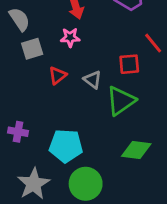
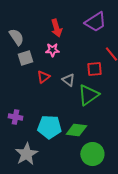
green diamond: (136, 150) -> (76, 130), moved
green circle: (86, 184) -> (92, 154), moved

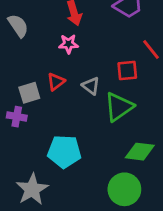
gray square: (25, 58) -> (29, 93), moved
purple cross: (15, 117) -> (17, 117), moved
green diamond: (76, 130) -> (140, 152), moved

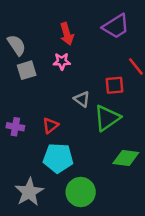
red triangle: (56, 82) -> (50, 125), moved
gray square: (29, 93) -> (27, 70), moved
green circle: (124, 189) -> (81, 192), moved

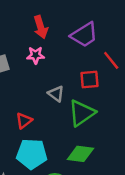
purple trapezoid: (116, 26) -> (84, 35), moved
green diamond: (126, 158) -> (80, 154), moved

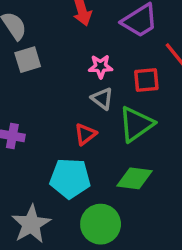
pink star: (36, 55) -> (101, 66), moved
red triangle: (24, 121) -> (85, 134), moved

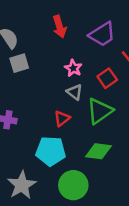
pink star: (101, 66) -> (73, 68), turned 30
red square: (146, 80) -> (107, 78), turned -30

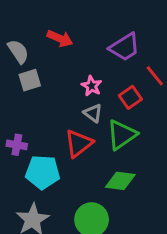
red arrow: (59, 27) -> (60, 38), moved, turned -50
red triangle: (62, 118) -> (79, 143), size x1.5
cyan pentagon: (51, 151) -> (43, 172), moved

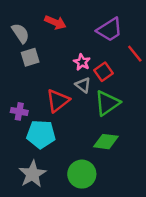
red square: (130, 97) -> (104, 72), moved
red triangle: (79, 143) -> (58, 101), moved

